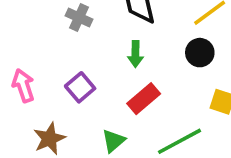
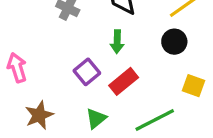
purple square: (80, 87) -> (87, 72), moved

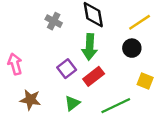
green arrow: (117, 42) -> (90, 47), size x1.5
brown star: (39, 115) -> (30, 100), turned 30

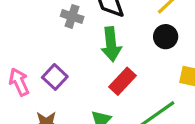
gray cross: (54, 21) -> (72, 16), moved
purple square: (67, 69) -> (55, 77), moved

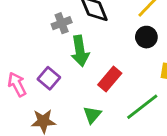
gray cross: (72, 16) -> (62, 23), turned -36
green arrow: (111, 44) -> (80, 51), moved

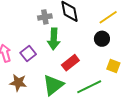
green triangle: (92, 115) -> (53, 85), size x1.6

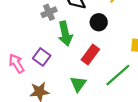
black circle: (102, 39) -> (99, 22), moved
green triangle: (53, 85) -> (78, 84), size x0.7

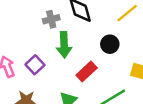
black circle: (99, 22) -> (110, 44), moved

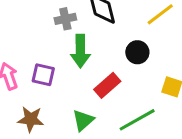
purple square: (35, 65) -> (43, 75), turned -36

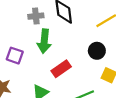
black circle: (137, 52) -> (97, 51), moved

